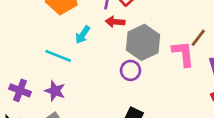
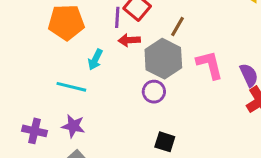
brown line: (198, 38) -> (178, 26), moved

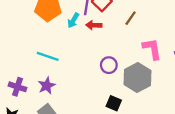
gray hexagon: (163, 59) -> (137, 77), moved
cyan arrow: (95, 60) -> (73, 20), moved
purple star: (73, 126) -> (47, 86), turned 30

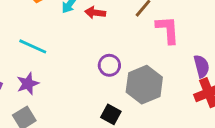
pink L-shape: (152, 49) -> (168, 30), moved

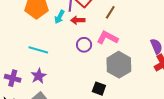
pink L-shape: (168, 30) -> (107, 38), moved, turned -50
purple circle: (109, 65) -> (84, 45), moved

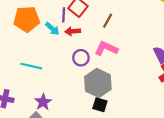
cyan arrow: (59, 17) -> (52, 29), turned -72
gray hexagon: (119, 65) -> (98, 83), moved
purple star: (39, 76) -> (43, 102), moved

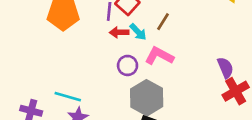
cyan arrow: (52, 29) -> (138, 32), moved
cyan line: (31, 66) -> (68, 97), moved

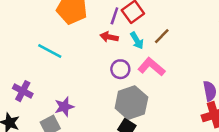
red arrow: (119, 32) -> (109, 37), moved
cyan line: (68, 97) -> (50, 51), moved

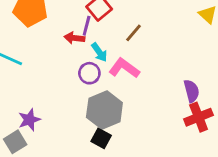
purple line: (114, 16) -> (87, 26), moved
cyan arrow: (137, 41) -> (99, 52), moved

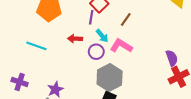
red arrow: (74, 38) -> (75, 39), moved

